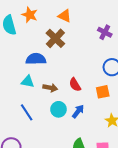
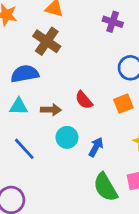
blue arrow: (78, 111) -> (96, 147), moved

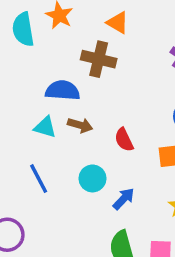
brown cross: (47, 41) -> (99, 59), turned -36
brown arrow: (51, 110) -> (80, 125), moved

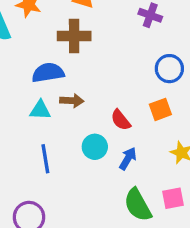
red semicircle: (124, 140) -> (121, 120), moved
blue line: (39, 179) -> (45, 159), turned 32

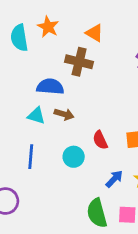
blue arrow: (128, 159) -> (114, 179), moved

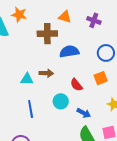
orange triangle: (94, 33) -> (65, 17), moved
blue semicircle: (50, 87) -> (69, 51), moved
blue arrow: (114, 179) -> (84, 113), moved, turned 88

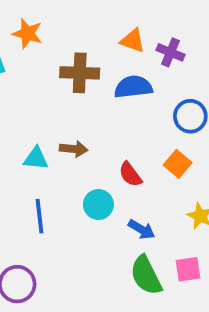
orange triangle: (65, 17) -> (133, 41), moved
blue semicircle: (69, 51) -> (133, 87), moved
orange square: (101, 78) -> (178, 164), turned -32

